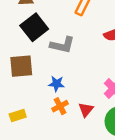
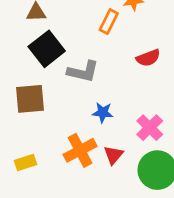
blue star: (56, 84) -> (103, 112), moved
orange cross: (60, 106) -> (80, 150), size x1.5

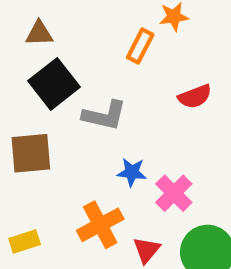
pink cross: (150, 128) -> (174, 193), moved
red triangle: (113, 155) -> (146, 250), moved

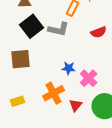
gray L-shape: (104, 115) -> (59, 29), moved

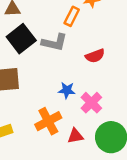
red semicircle: (99, 32) -> (95, 56), moved
red triangle: (76, 105) -> (75, 136), turned 40

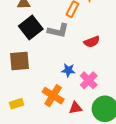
orange cross: (48, 121) -> (53, 96), turned -30

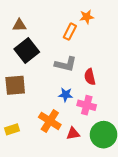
gray L-shape: (58, 31) -> (66, 64), moved
red semicircle: (92, 42) -> (90, 77), moved, turned 98
pink cross: (89, 80) -> (87, 105), turned -30

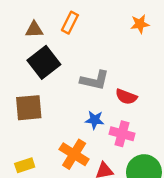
orange star: (87, 17) -> (140, 24), moved
orange rectangle: (70, 32) -> (70, 23), moved
red semicircle: (90, 77) -> (126, 97), turned -56

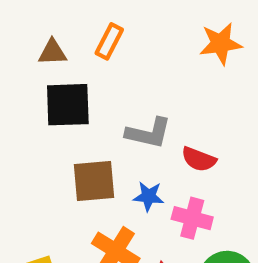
orange star: (140, 24) -> (221, 44), size x1.4
black square: (44, 62) -> (68, 105), turned 36
brown square: (29, 108) -> (94, 181), moved

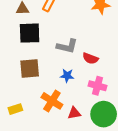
brown square: (94, 181) -> (30, 69), moved
pink cross: (192, 218) -> (98, 86), moved

